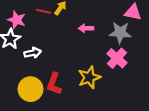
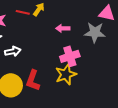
pink cross: (117, 58) -> (70, 56), moved, turned 30

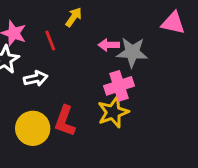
red line: (23, 12) -> (50, 41), moved, turned 56
gray star: (95, 32) -> (132, 52), moved

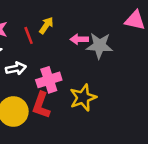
yellow arrow: (74, 17) -> (46, 25), moved
pink cross: (119, 86) -> (49, 80), moved

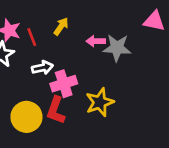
red line: (29, 35) -> (32, 37), moved
white arrow: (16, 68) -> (42, 68), moved

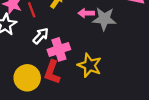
white arrow: (42, 68) -> (41, 36), turned -36
yellow star: (100, 102) -> (90, 65), turned -30

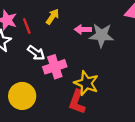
white arrow: (41, 36) -> (36, 53), turned 84
red L-shape: (52, 72) -> (77, 102), moved

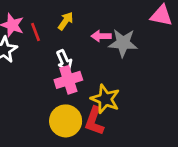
white arrow: (36, 53) -> (64, 61), moved, turned 30
yellow circle: (22, 96) -> (66, 121), moved

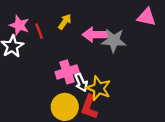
pink arrow: (101, 36) -> (95, 35), size x1.5
white arrow: (64, 61) -> (81, 82), moved

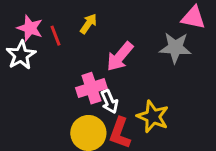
pink arrow: (95, 35) -> (120, 57), moved, turned -50
gray star: (114, 40) -> (175, 48), moved
yellow star: (99, 88) -> (153, 117), moved

